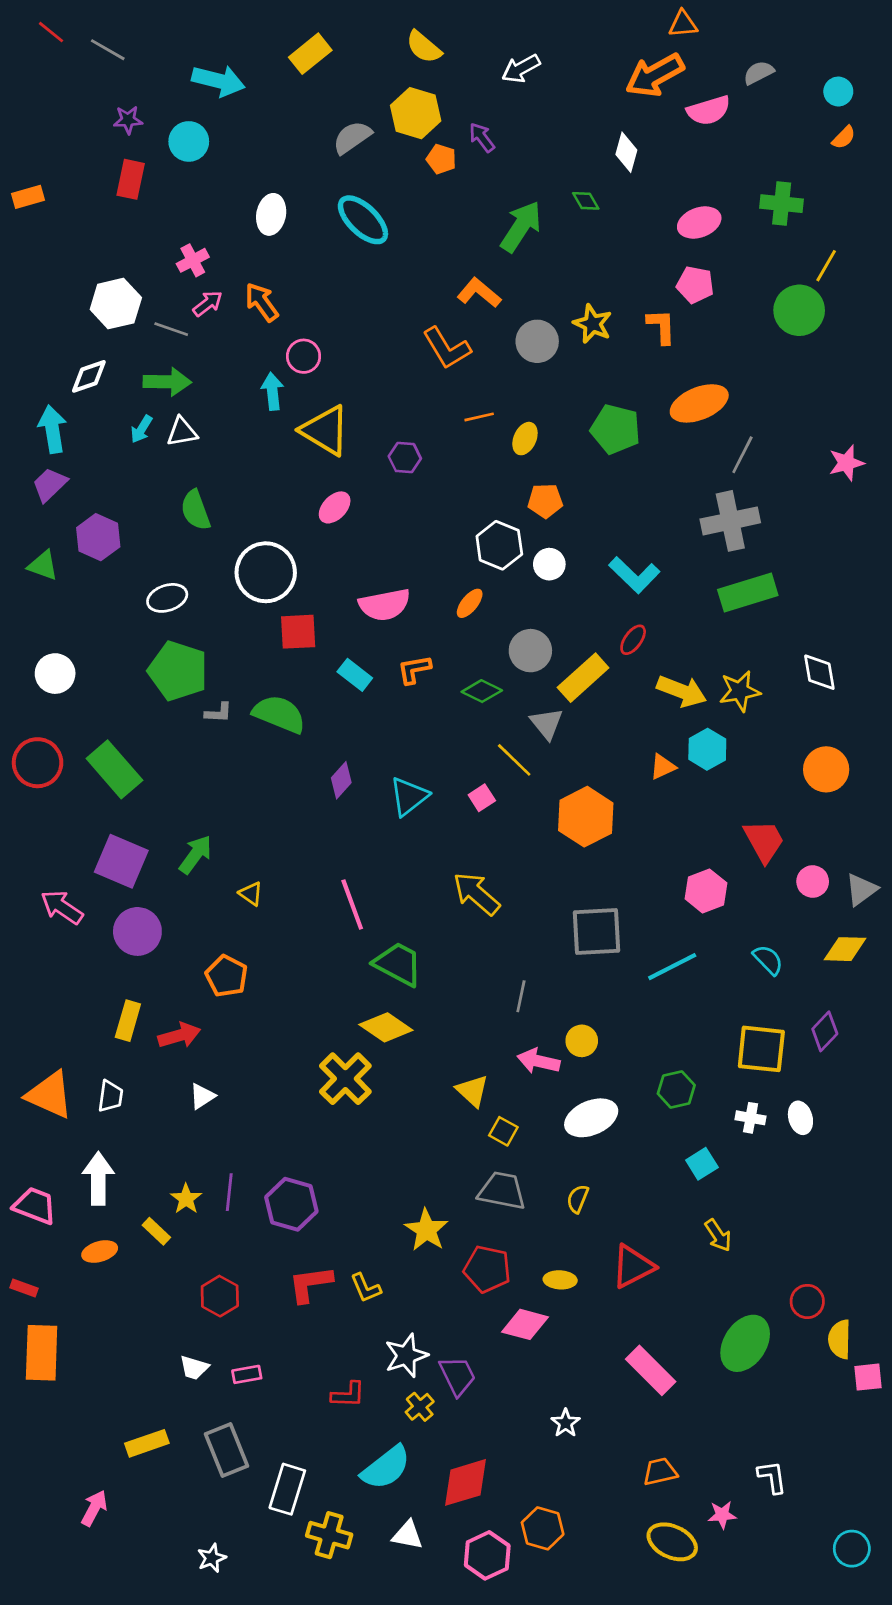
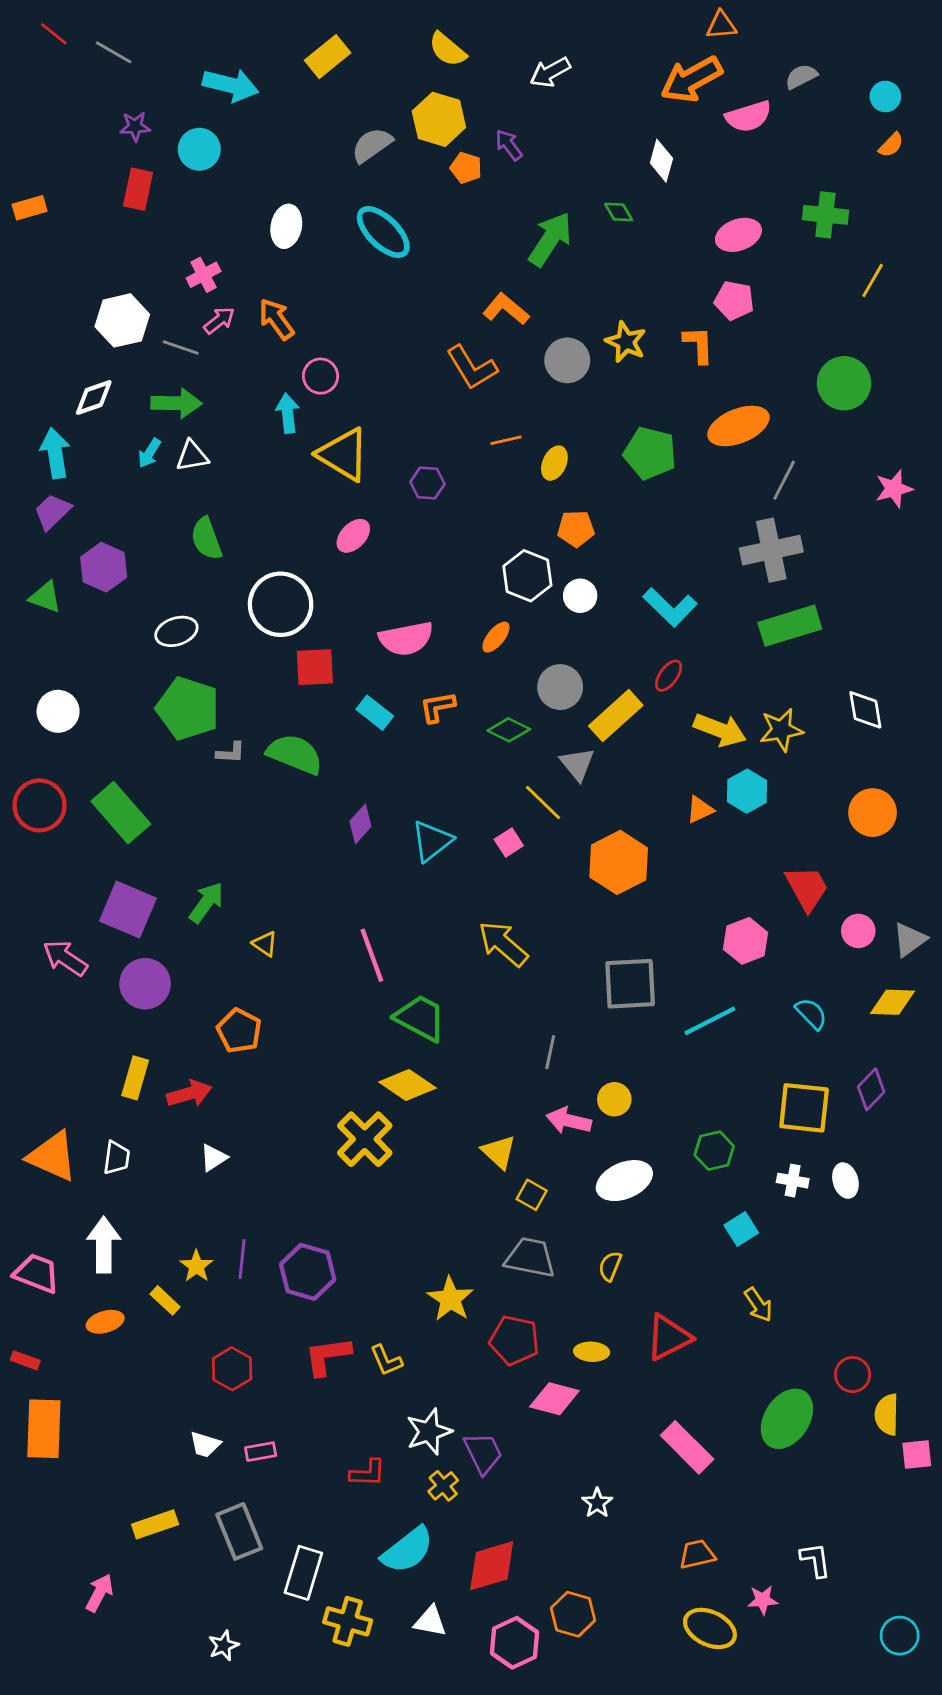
green circle: (799, 310) -> (844, 383), moved

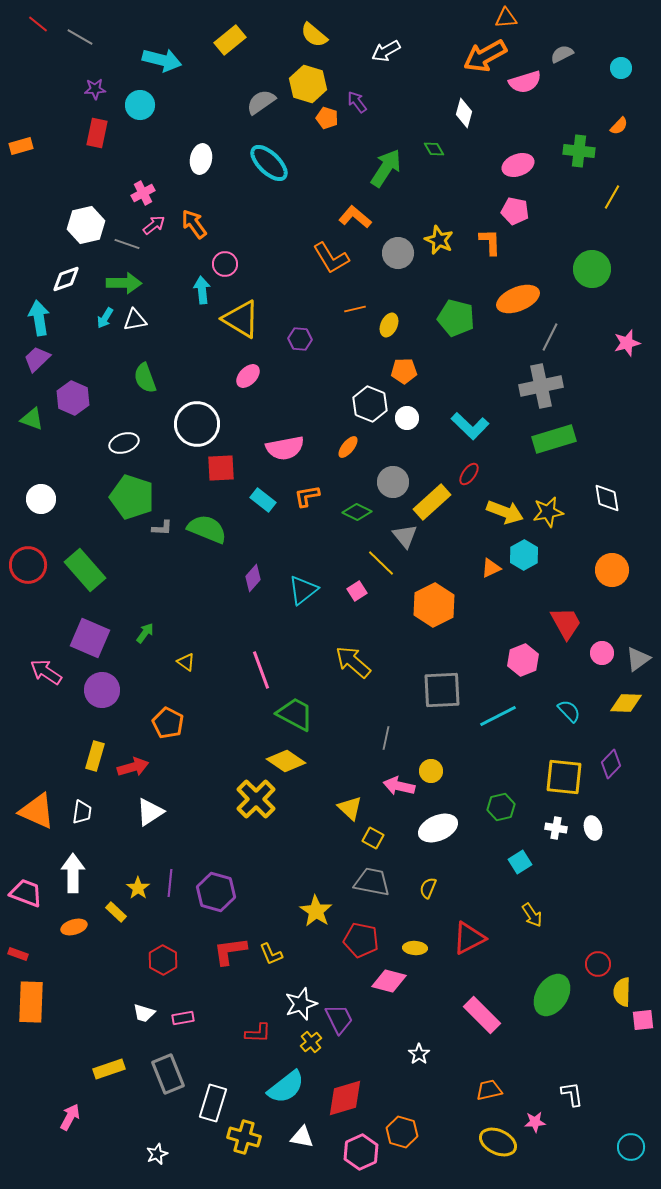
orange semicircle: (891, 145) -> (619, 126), moved
green arrow: (206, 902) -> (145, 633), size x0.7
white triangle: (214, 1158) -> (150, 812), size x1.4

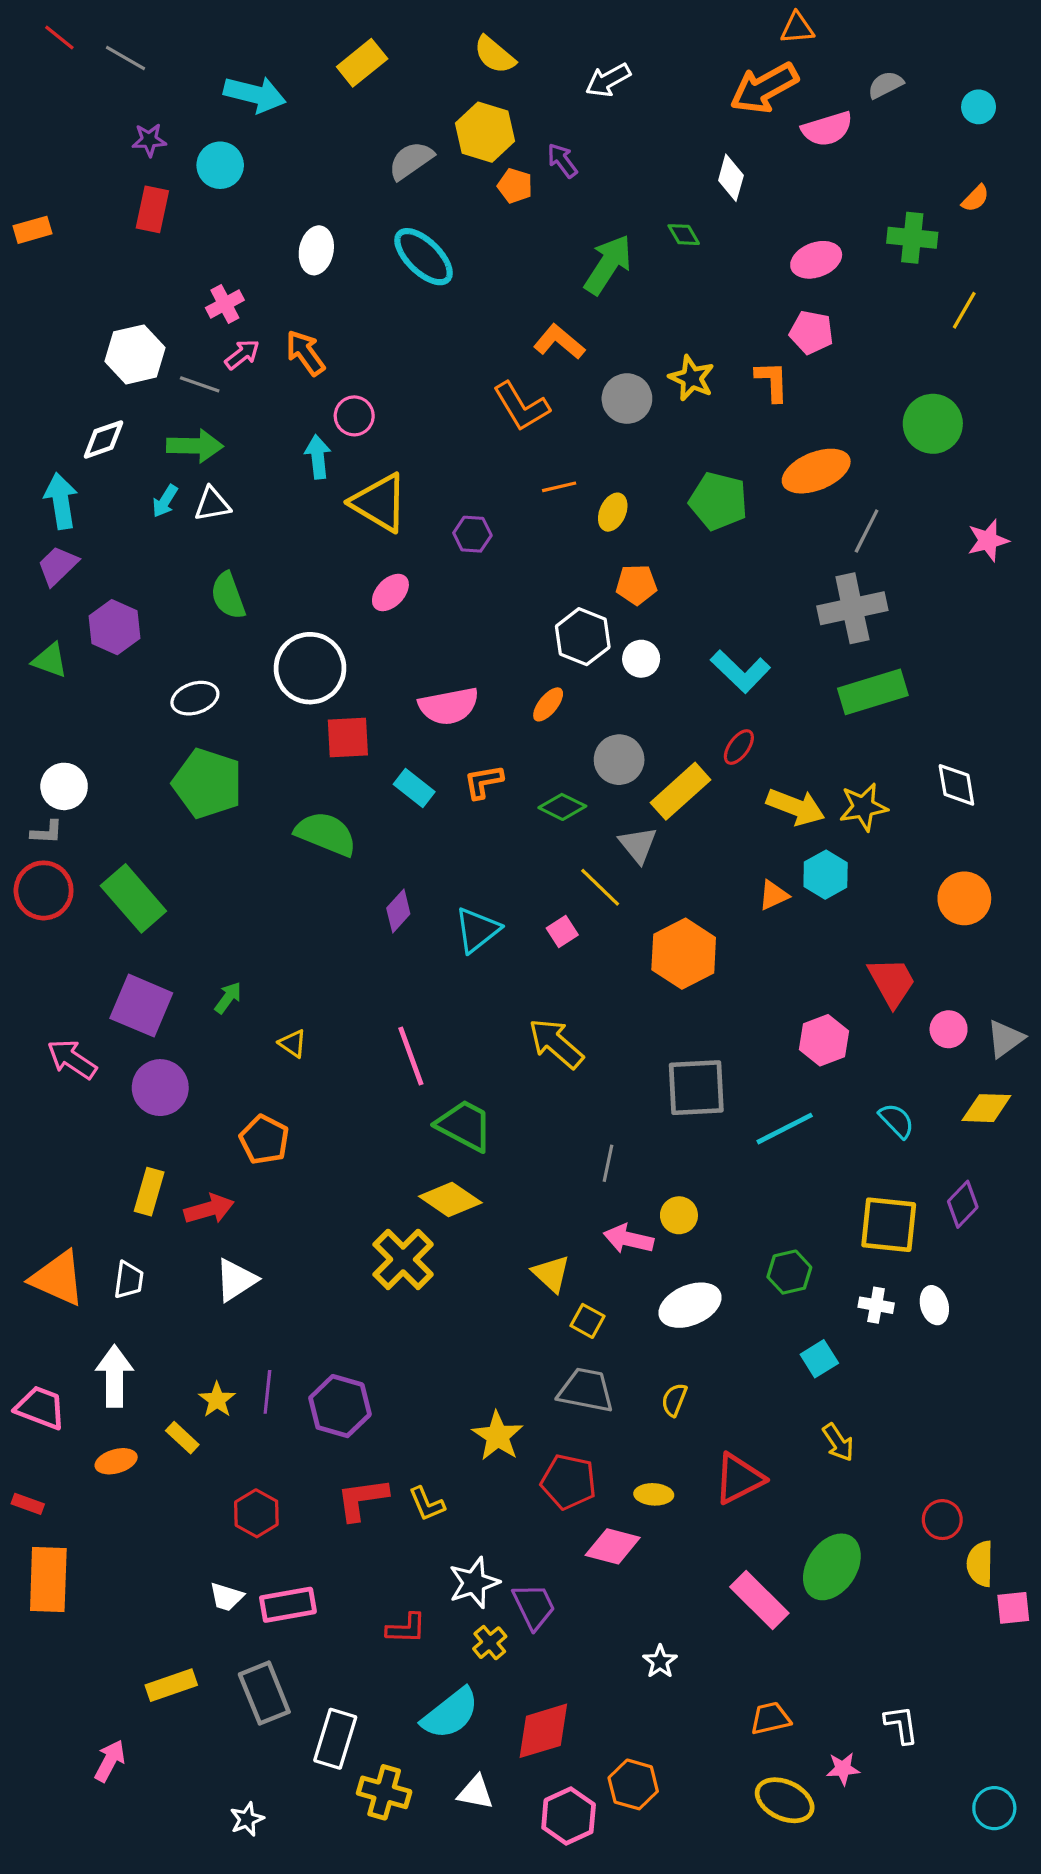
gray L-shape: (162, 528) -> (47, 832), moved
green ellipse: (552, 995) -> (832, 1567), moved
pink rectangle: (183, 1018) -> (288, 1605), size x1.6

